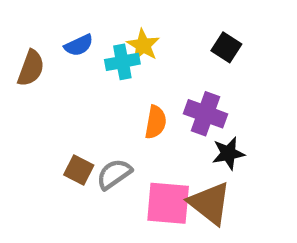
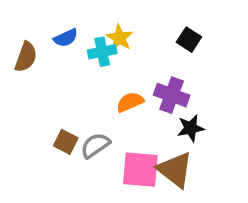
orange semicircle: (156, 122) -> (130, 102), turned -124

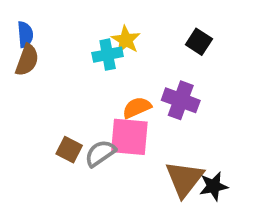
blue semicircle: (66, 38) -> (25, 34), moved, turned -70
black star: (191, 128) -> (214, 186), moved
pink square: (140, 170) -> (129, 137), moved
brown triangle: (175, 170) -> (184, 179), turned 30

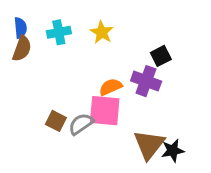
black square: (199, 42) -> (161, 56), moved, turned 30
cyan cross: (108, 55) -> (59, 32), moved

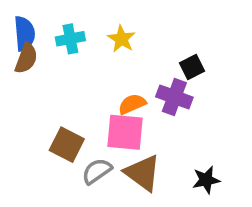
blue semicircle: (20, 28) -> (24, 34), size x1.4
brown square: (56, 121) -> (67, 145), size x1.4
gray semicircle: (81, 124) -> (97, 171), moved
brown triangle: (149, 145) -> (143, 173), moved, turned -32

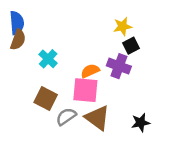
cyan cross: (70, 39) -> (48, 59), moved, turned -36
yellow star: (121, 39) -> (123, 26), moved, turned 30

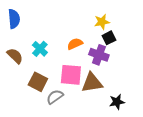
brown semicircle: (18, 40) -> (15, 56), moved, turned -66
orange semicircle: (90, 71) -> (75, 44), moved
brown triangle: (97, 118) -> (92, 83), moved, turned -45

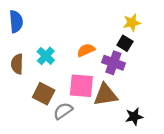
yellow star: (102, 22) -> (132, 23), moved
black square: (109, 38) -> (125, 43), turned -32
brown semicircle: (15, 56) -> (17, 64), turned -132

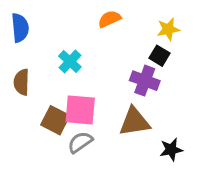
orange semicircle: (86, 50) -> (110, 19), moved
cyan cross: (46, 56) -> (70, 62), moved
pink square: (81, 86) -> (80, 110), moved

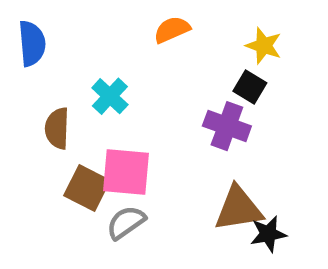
yellow star: (168, 29) -> (264, 46), turned 30
brown semicircle: (22, 82) -> (57, 128), moved
brown triangle: (134, 122) -> (238, 209), moved

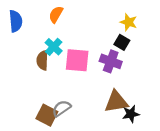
orange semicircle: (172, 30) -> (56, 14), moved, turned -36
brown semicircle: (57, 128) -> (42, 60), moved
pink square: (126, 172) -> (77, 60), moved
brown square: (87, 188) -> (47, 115), moved

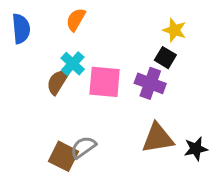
brown semicircle: (42, 60) -> (57, 82), turned 30
black star: (131, 114) -> (196, 149), moved

